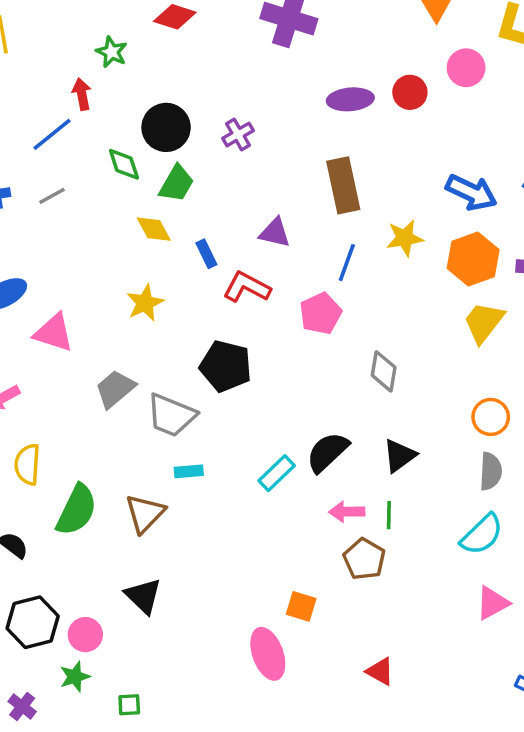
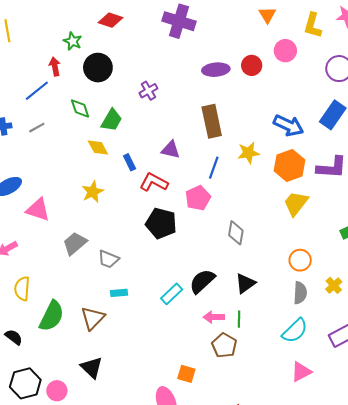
black circle: (166, 127) -> (98, 68), moved
black pentagon: (226, 366) -> (161, 223), moved
gray trapezoid: (171, 415) -> (108, 259), size x0.7

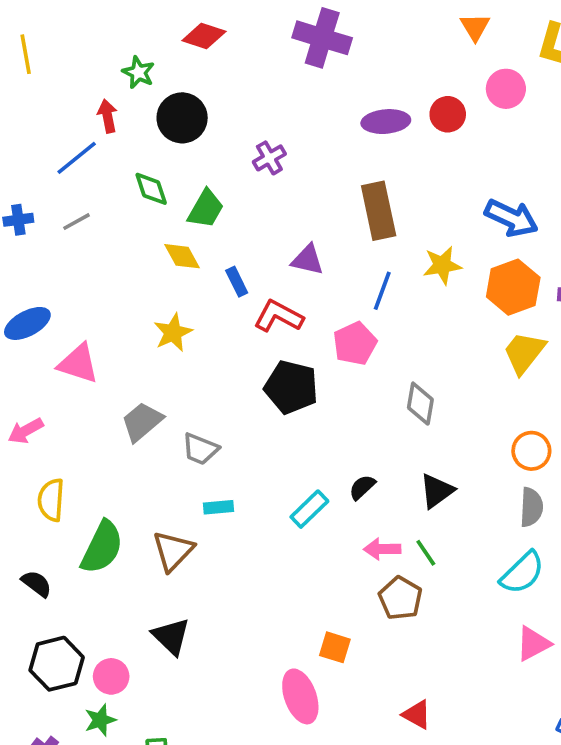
black semicircle: (202, 281) -> (362, 487), size x0.6
green line: (239, 319) -> (426, 553), turned -35

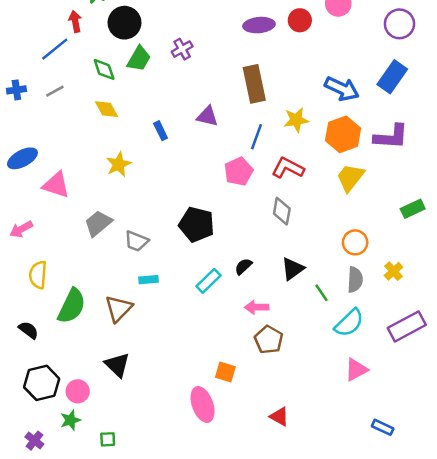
green trapezoid: (206, 209) -> (139, 59), moved
yellow diamond: (182, 256) -> (106, 109), moved
red L-shape: (278, 316) -> (288, 168), moved
black pentagon: (291, 387) -> (197, 224), moved
green line: (426, 553) -> (321, 293), moved

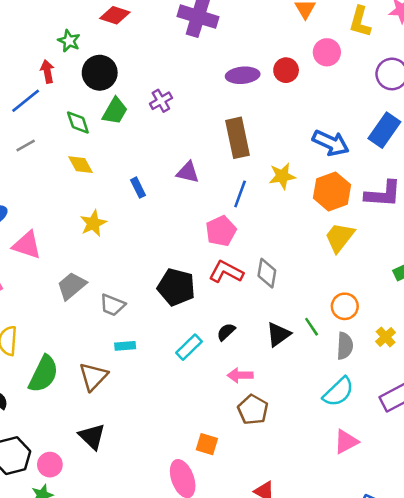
red L-shape: (288, 168) -> (226, 272), moved
green line: (321, 293) -> (312, 327), moved

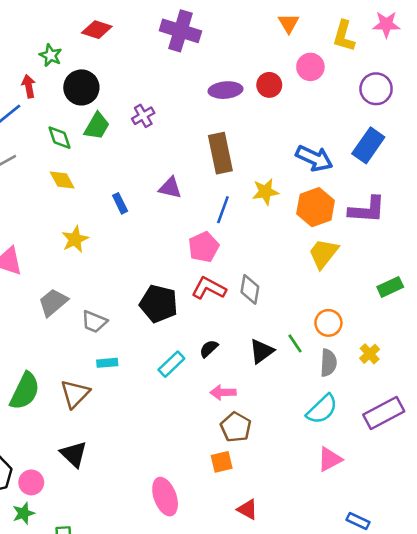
orange square: (207, 444) -> (222, 462), moved, turned -30

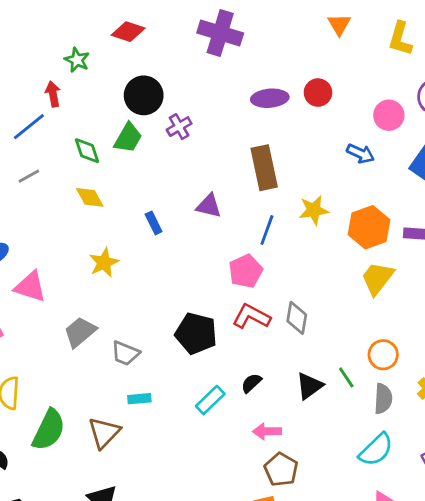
pink circle: (310, 67) -> (389, 115), moved
black circle: (81, 87) -> (144, 95), moved
blue arrow: (314, 158) -> (360, 153), moved, size x0.7

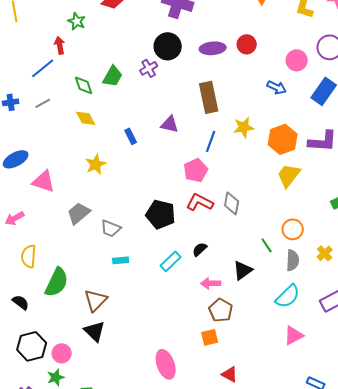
black circle: (144, 95) -> (168, 46), moved
black triangle: (309, 386) -> (243, 270), moved
brown triangle: (104, 433) -> (96, 300), moved

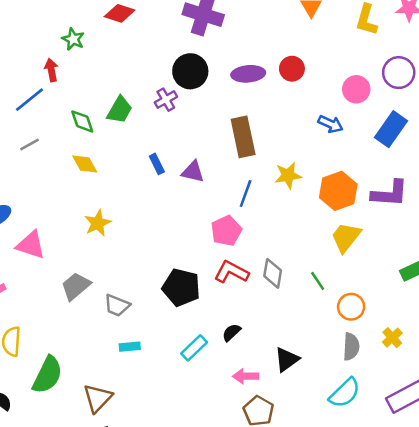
blue rectangle: (131, 136) -> (157, 164), moved
green line: (267, 245) -> (318, 281), moved

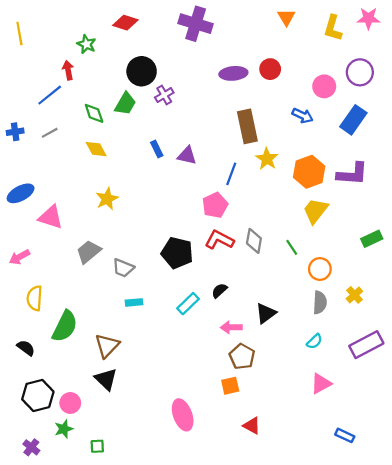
black circle: (190, 71) -> (142, 71), moved
brown rectangle: (243, 137) -> (247, 126), moved
yellow star: (288, 175) -> (267, 159), turned -30
cyan semicircle: (345, 393) -> (314, 341), size x0.6

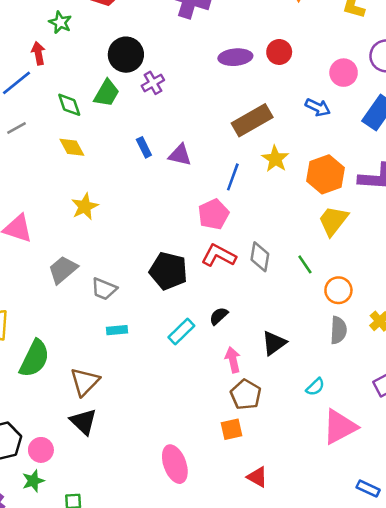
brown rectangle: (247, 126) -> (252, 120), turned 72
pink arrow: (231, 327) -> (233, 360), turned 78
cyan semicircle: (314, 341) -> (315, 387), moved
pink triangle: (321, 384) -> (340, 427), size x1.4

